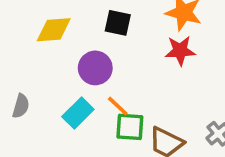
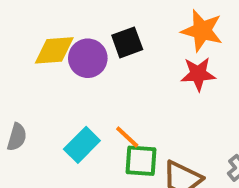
black square: (118, 23) -> (127, 42), turned -32
purple circle: (95, 68) -> (88, 58), moved

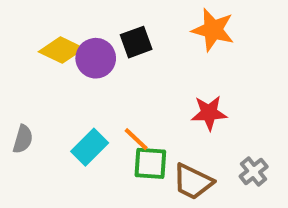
yellow diamond: (54, 50) -> (61, 50), turned 30
red star: (198, 74) -> (209, 113), moved

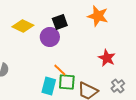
purple circle: (96, 58) -> (50, 37), moved
red star: (209, 113) -> (107, 58), moved, turned 30
cyan rectangle: (90, 147) -> (49, 86), moved, turned -30

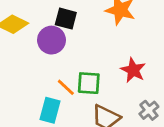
black square: (60, 22) -> (66, 19), turned 35
green square: (67, 82) -> (89, 83), moved

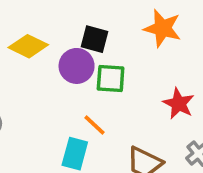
green square: (89, 83) -> (111, 78), moved

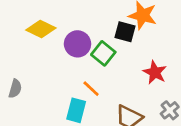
black square: (94, 39) -> (125, 32), moved
green square: (111, 78) -> (103, 53), turned 35

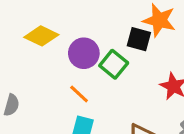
orange line: (91, 89) -> (79, 94), moved

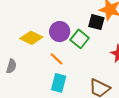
yellow diamond: (41, 36) -> (31, 38), moved

